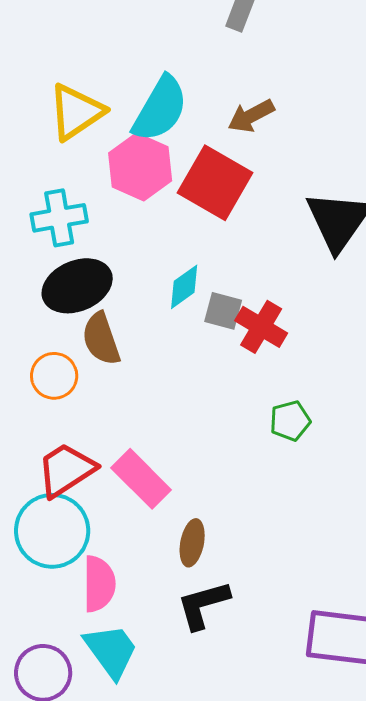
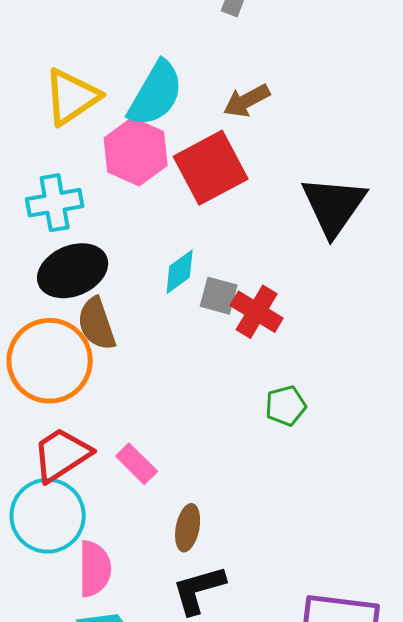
red square: (215, 183) -> (211, 168), turned 32
orange circle: (54, 376) -> (50, 361), size x1.8
pink rectangle: (141, 479) -> (137, 464), size x0.7

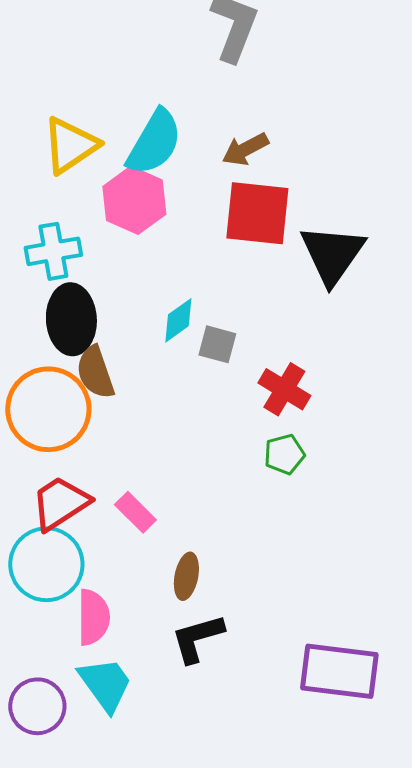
red square: (211, 168) -> (257, 213), moved, turned 34
black ellipse: (73, 271) -> (71, 319), turned -70
red cross: (257, 312) -> (284, 389), moved

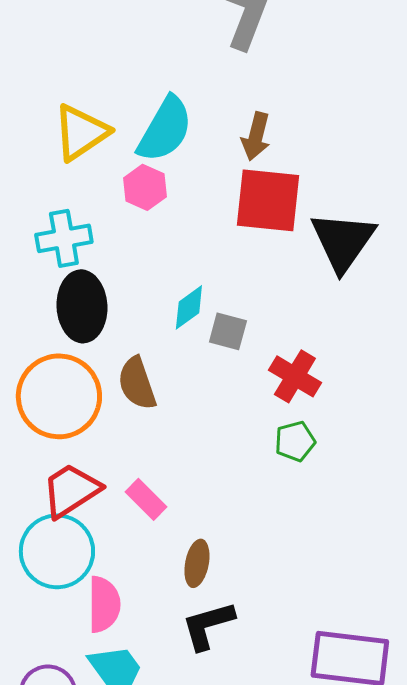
brown arrow: (245, 149) -> (256, 136), turned -48
pink hexagon: (134, 200) -> (145, 187), size x0.7
brown semicircle: (95, 372) -> (137, 383), moved

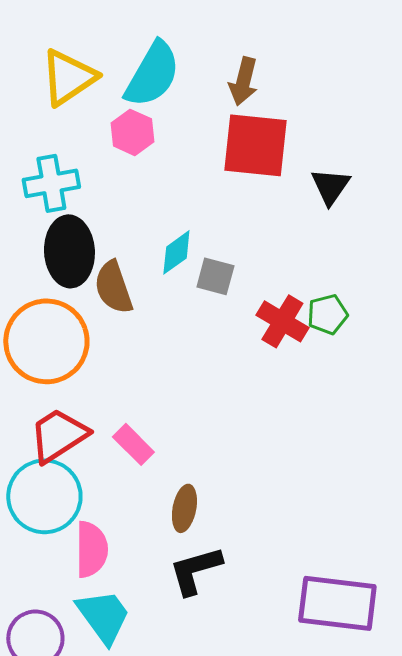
black triangle: (343, 241) -> (330, 186), size x0.6
brown semicircle: (137, 383) -> (113, 287), moved
green pentagon: (295, 441) -> (327, 314), moved

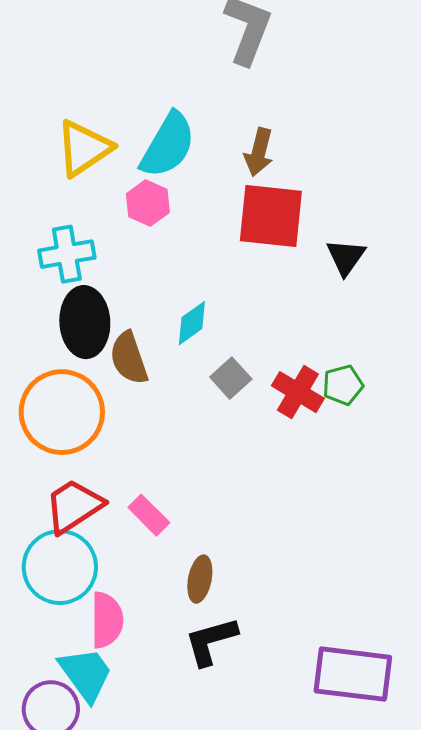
gray square: (215, 276) -> (231, 378), moved, turned 33
cyan trapezoid: (103, 616) -> (86, 674), moved

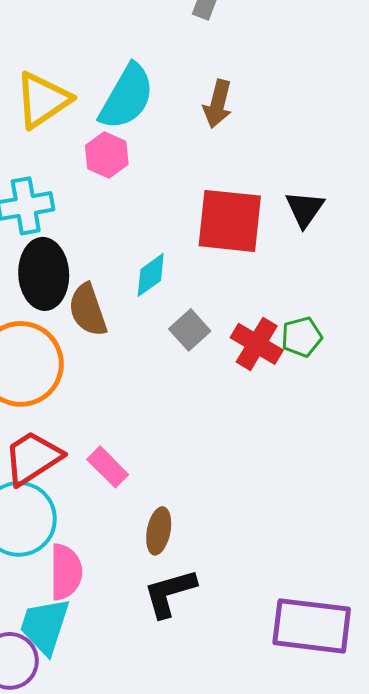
red square: (271, 216) -> (230, 221), moved
cyan trapezoid: (86, 674) -> (45, 626), turned -126

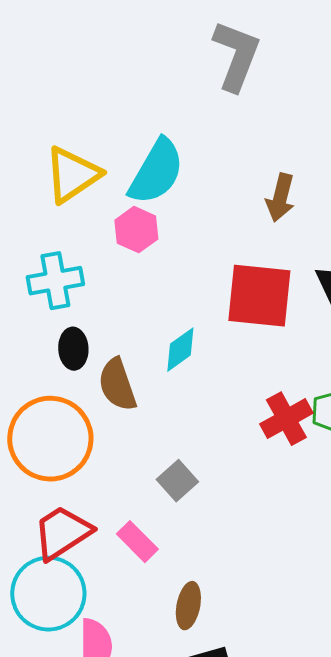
brown arrow: (218, 104) -> (280, 198), moved
black ellipse: (44, 274) -> (73, 349), size x0.6
gray square: (190, 330) -> (177, 481), moved
red cross: (257, 344) -> (286, 419), turned 30

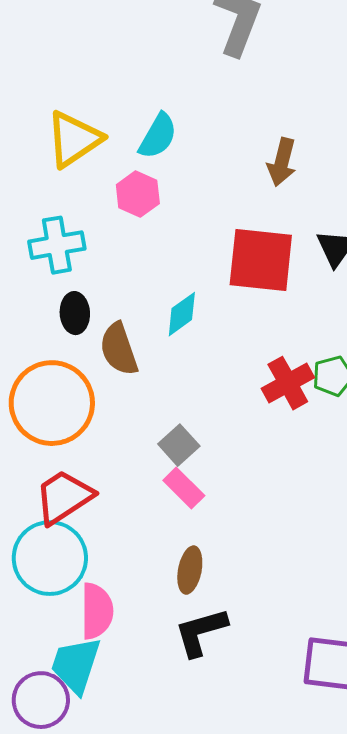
cyan semicircle: (156, 172) -> (158, 136), size x0.7
pink rectangle: (137, 542) -> (184, 488), moved

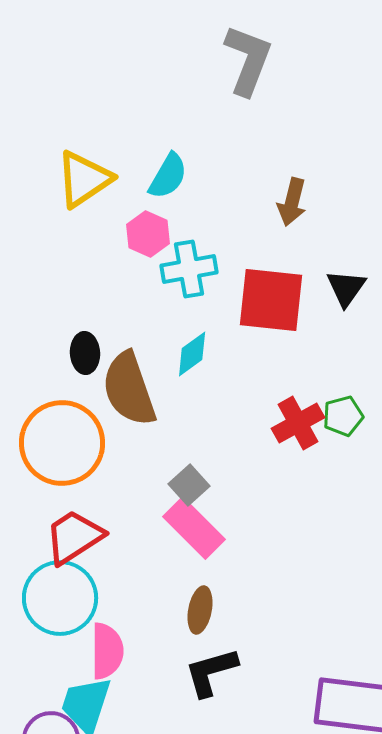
cyan cross: (57, 245) -> (189, 269), moved
brown semicircle: (119, 349) -> (129, 389), size x1.4
pink rectangle: (184, 488) -> (194, 528), size x1.5

